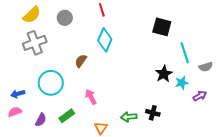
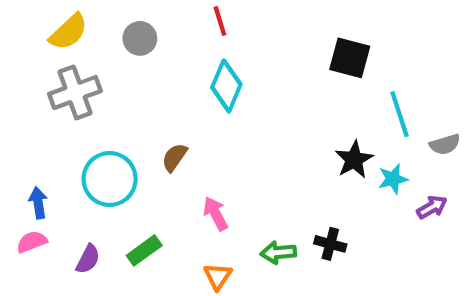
brown semicircle: (81, 61) -> (174, 157), moved
blue arrow: (18, 94) -> (38, 203), turned 96
pink arrow: (91, 97) -> (216, 214), moved

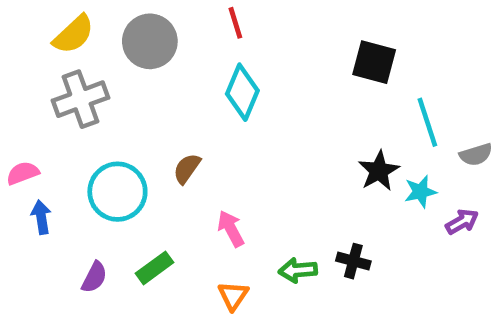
gray circle: (140, 38) -> (150, 41), size x1.5
pink semicircle: (32, 242) -> (23, 173), moved

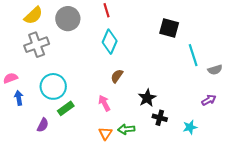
brown semicircle: (187, 169) -> (117, 76), moved
black star: (379, 171) -> (147, 98), moved
cyan star: (420, 192) -> (190, 127), moved
green rectangle: (154, 268) -> (66, 108), moved
green arrow: (298, 270) -> (126, 129), moved

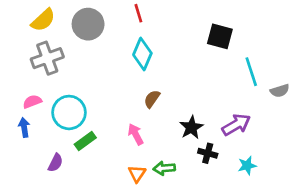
pink semicircle: (10, 78) -> (32, 102), moved
purple arrow: (209, 100) -> (236, 125), moved, size x1.5

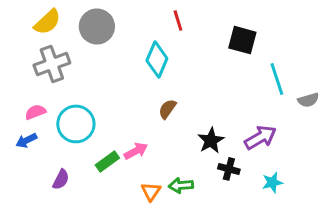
red line: (138, 13) -> (178, 21), moved
blue arrow: (24, 127) -> (26, 140), turned -108
pink arrow: (136, 134) -> (136, 151), moved, turned 90
green rectangle: (85, 141) -> (107, 161), moved

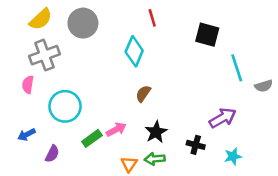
pink semicircle: (35, 112) -> (28, 85), moved, turned -60
blue arrow: (26, 140) -> (27, 135), moved
black star: (211, 140) -> (156, 132), moved

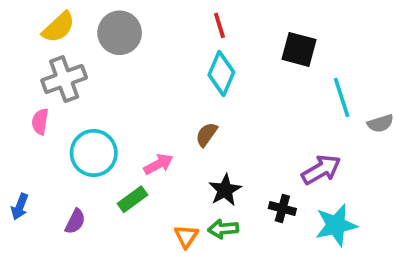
cyan diamond: (134, 51) -> (221, 73), moved
pink arrow: (116, 129) -> (158, 164), moved
blue arrow: (27, 135) -> (20, 207), moved, turned -42
cyan star: (233, 156) -> (336, 225), size x1.6

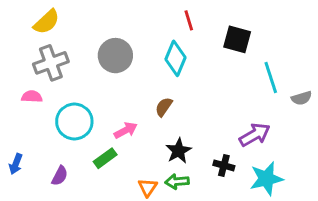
red line: (219, 25) -> (189, 20), moved
gray circle: (120, 33) -> (115, 56), moved
pink semicircle: (40, 122) -> (32, 97), turned 84

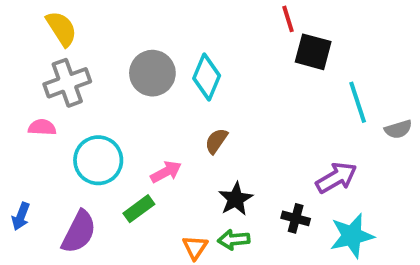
red line: (189, 20) -> (288, 19), moved
yellow semicircle: (47, 22) -> (61, 29), turned -80
cyan diamond: (176, 58) -> (207, 77), moved
purple semicircle: (60, 176) -> (79, 232), size x1.6

